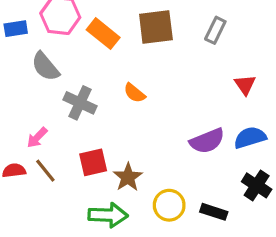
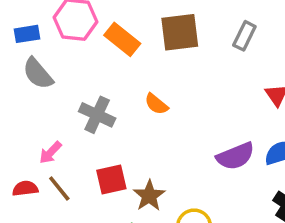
gray semicircle: (45, 67) -> (38, 74), moved

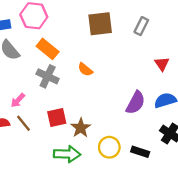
orange rectangle: (122, 39) -> (48, 49), moved
purple semicircle: (235, 156) -> (136, 103), turned -40

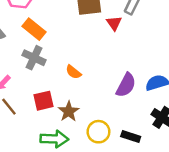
red triangle: (162, 64) -> (114, 23), moved
orange semicircle: (85, 69) -> (73, 72), moved

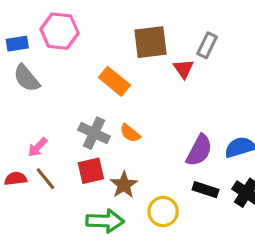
orange rectangle: (34, 29) -> (114, 81), moved
gray cross: (34, 58) -> (94, 133), moved
black rectangle: (131, 136) -> (205, 190), moved

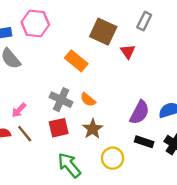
brown square: (151, 42) -> (103, 32), turned 32
gray rectangle: (207, 45) -> (144, 21), moved
brown star: (124, 185) -> (93, 129), moved
green arrow: (105, 221) -> (69, 165), turned -132

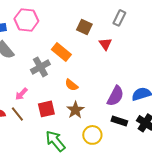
brown square: (103, 32) -> (84, 27), size x0.7
gray cross: (61, 100) -> (40, 67), moved, turned 36
pink arrow: (19, 110) -> (21, 94), moved

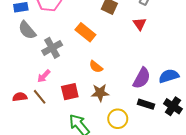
red triangle: (105, 44) -> (140, 24), moved
gray cross: (40, 67) -> (52, 48), moved
brown star: (75, 110) -> (100, 93), turned 30

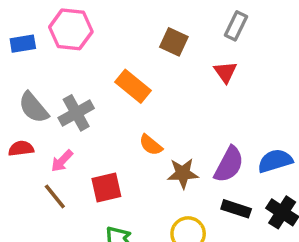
gray semicircle: (27, 30) -> (34, 108), moved
brown star: (100, 93) -> (183, 173), moved
red semicircle: (20, 97) -> (21, 148), moved

